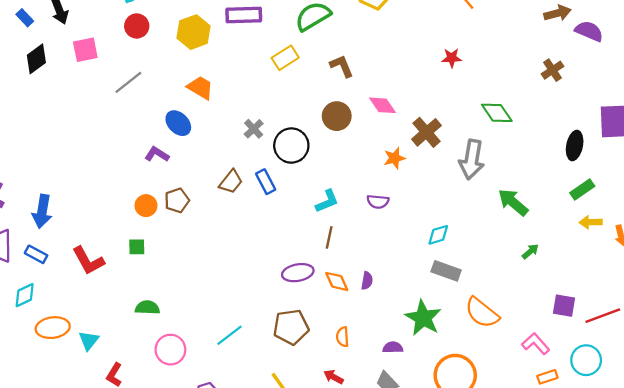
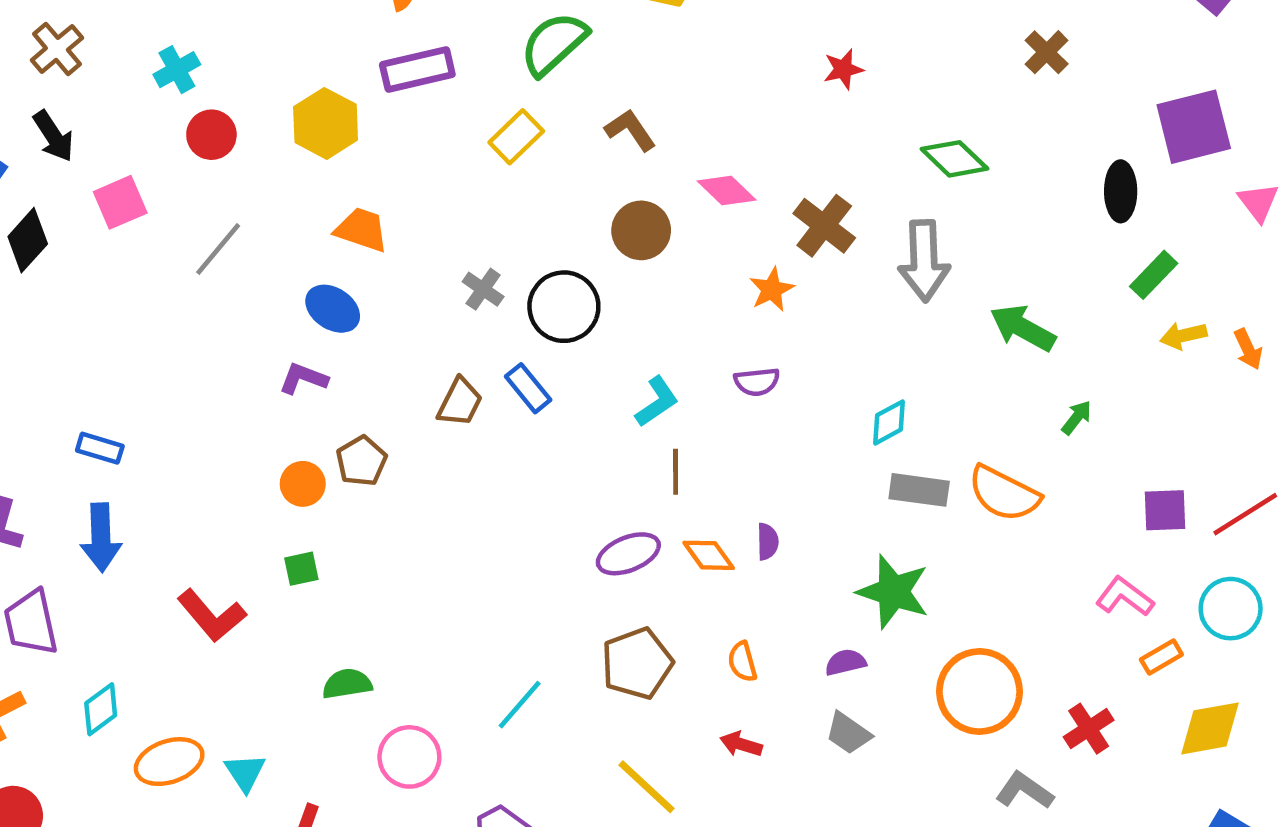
blue rectangle: (36, 254) -> (100, 448), moved
orange semicircle: (482, 313) -> (1004, 494), moved

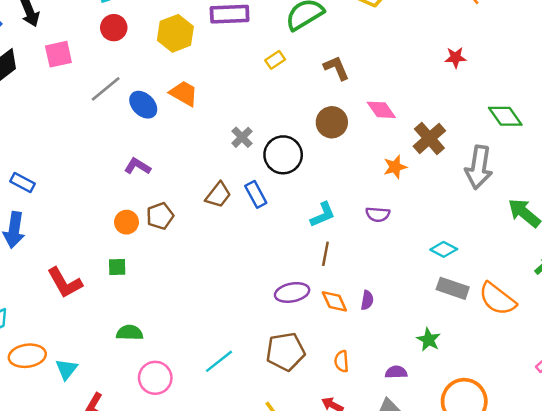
yellow rectangle: (516, 137) -> (275, 60), size x0.7
blue ellipse: (333, 309) -> (143, 105), moved
cyan diamond: (889, 422) -> (444, 249), turned 45
green star: (893, 592) -> (429, 340), size x0.6

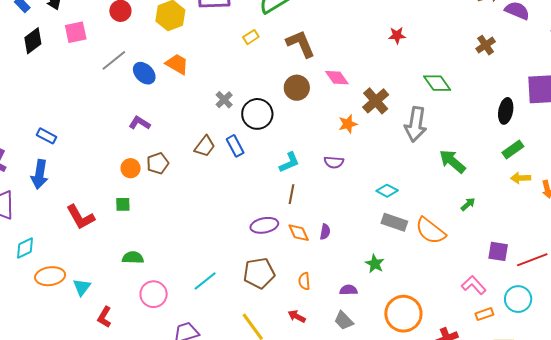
brown L-shape: (336, 68) -> (301, 44), size x1.4

